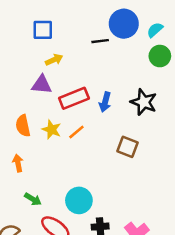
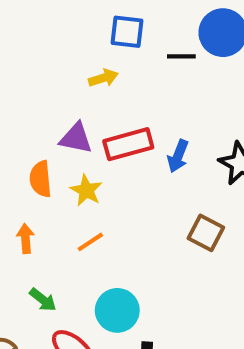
blue square: (43, 30) -> (127, 32), moved
purple triangle: (42, 85) -> (76, 138), moved
orange line: (76, 132) -> (90, 242), moved

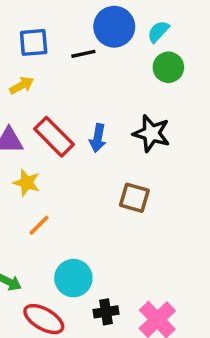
red rectangle: (128, 144) -> (54, 137), turned 72

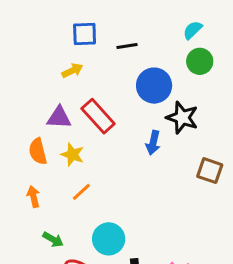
blue circle: (114, 27) -> (154, 86), moved
blue arrow: (98, 138) -> (153, 143), moved
brown square: (134, 198) -> (210, 171), moved

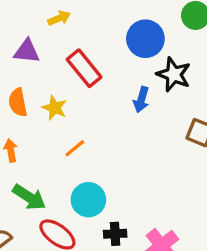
purple triangle: (59, 118) -> (27, 51), moved
orange line: (81, 192) -> (75, 148), moved
green arrow: (53, 239) -> (29, 197), size x1.5

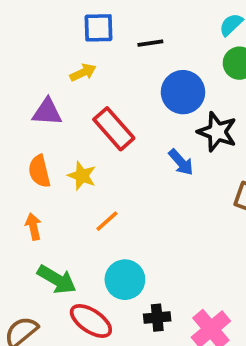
blue arrow: (141, 100) -> (181, 162), turned -55

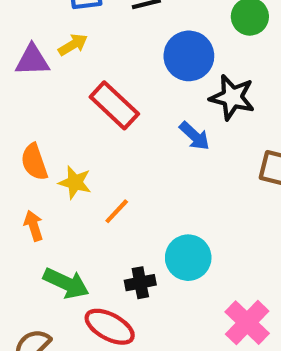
purple triangle: (47, 112) -> (32, 60), moved
yellow star: (82, 176) -> (75, 182), moved
cyan circle: (125, 280) -> (188, 258), moved
black cross: (157, 318) -> (140, 283), moved

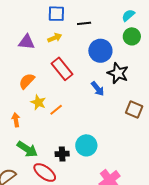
yellow arrow: (73, 45) -> (55, 38), moved
orange semicircle: (34, 162) -> (27, 81), moved, turned 54
orange line: (117, 211) -> (56, 110), moved

